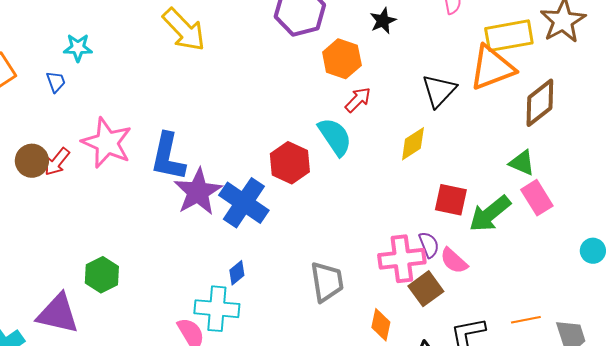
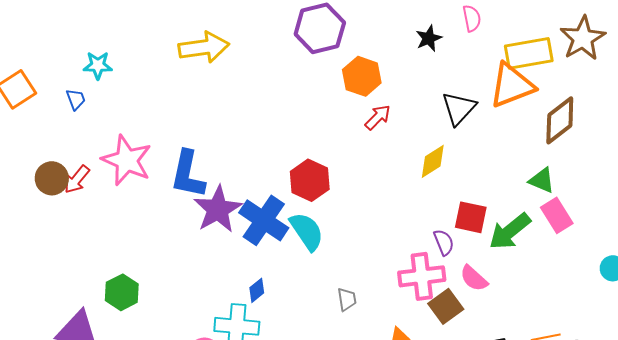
black star: (383, 21) -> (429, 38), moved
yellow arrow: (184, 30) -> (204, 47), turned -54
cyan semicircle: (335, 137) -> (307, 231), moved
purple semicircle: (429, 245) -> (444, 242), moved
gray trapezoid: (327, 282) -> (347, 299), size x0.6

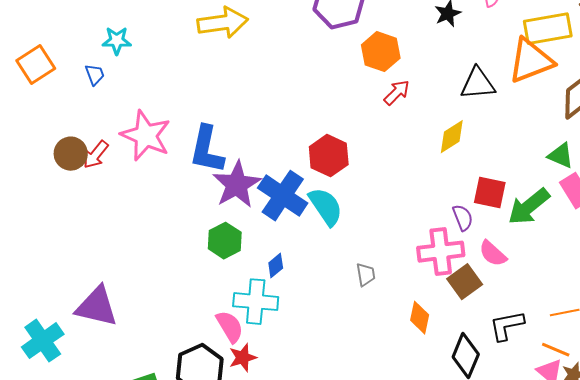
black triangle: (459, 108) -> (478, 84), turned 42
green hexagon: (122, 292) -> (225, 241), moved

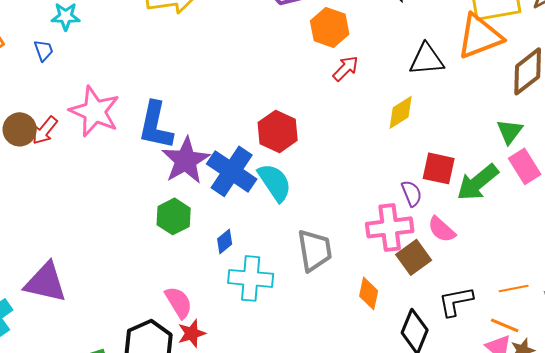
green triangle: (561, 156) -> (510, 131), turned 44
gray trapezoid: (366, 275) -> (315, 250), size x1.8
cyan cross: (256, 302) -> (251, 278), moved

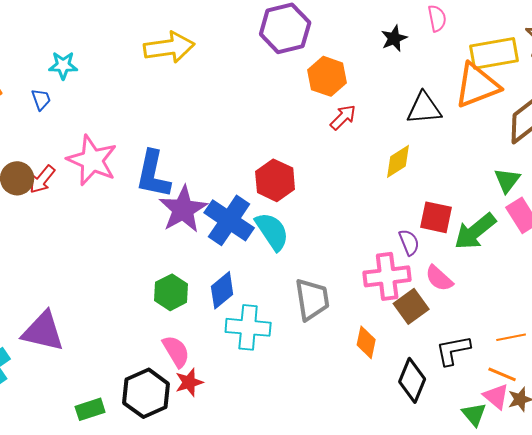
green hexagon: (174, 216) -> (171, 292), moved
blue diamond: (225, 241) -> (222, 290), size x1.5

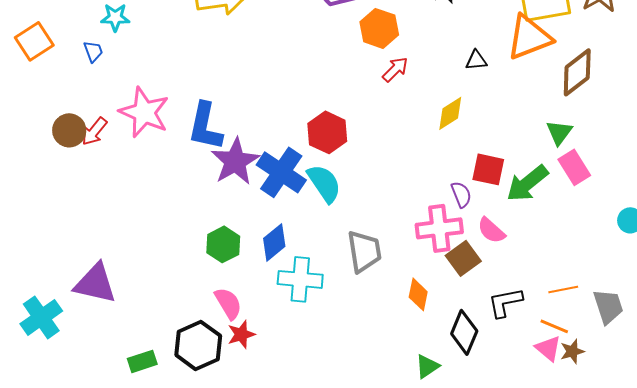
black triangle: (424, 108) -> (476, 60), size x0.6
green triangle: (474, 414) -> (427, 366), moved, turned 36

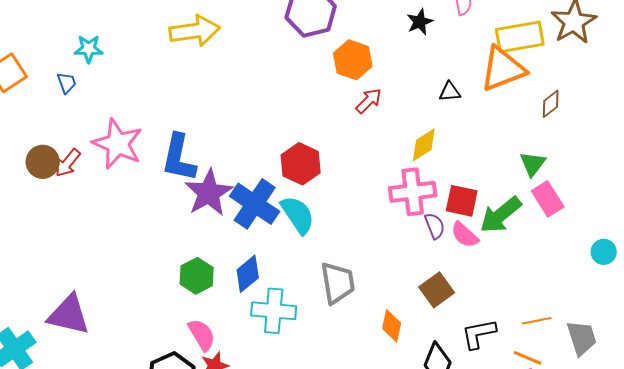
brown diamond: (577, 72) -> (551, 104), size x0.6
pink cross: (439, 228) -> (413, 192), moved
pink semicircle: (491, 230) -> (465, 235), moved

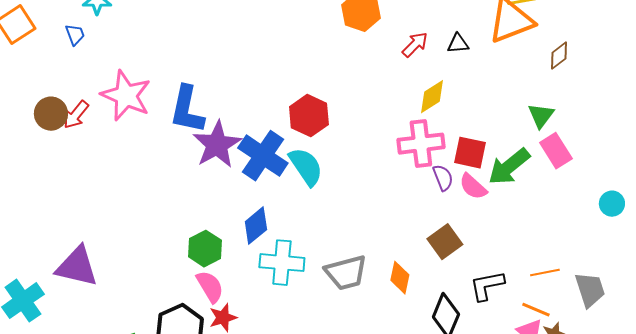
red arrow: (369, 101) -> (415, 45), moved
green hexagon: (197, 276) -> (205, 249), moved
gray trapezoid: (338, 283) -> (346, 273), moved, turned 84

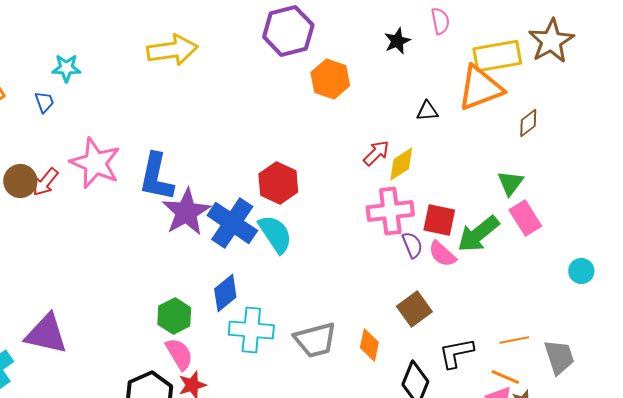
red arrow: (415, 45) -> (376, 153), moved

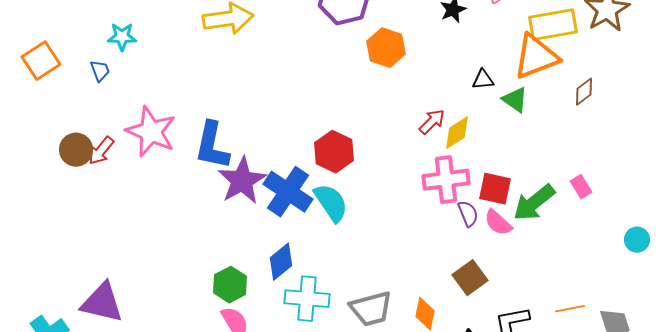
green triangle: (510, 183) -> (515, 100), moved, turned -32
pink rectangle: (525, 218) -> (581, 187), size x0.7

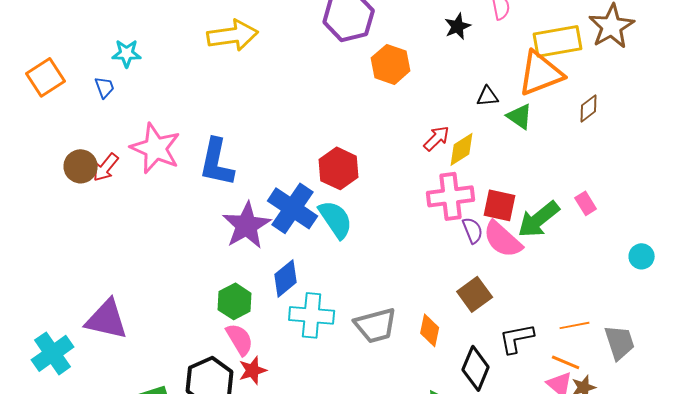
purple star: (242, 181) -> (247, 225), moved
pink semicircle: (498, 223) -> (503, 239), size x1.4

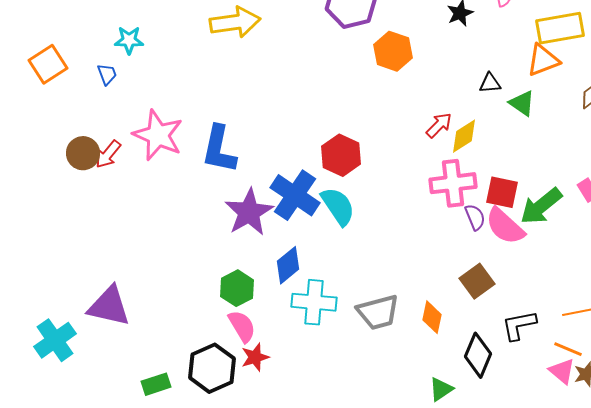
orange triangle: (541, 73) -> (543, 60), size x0.7

